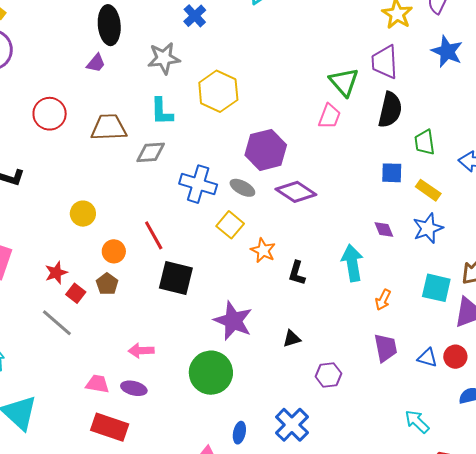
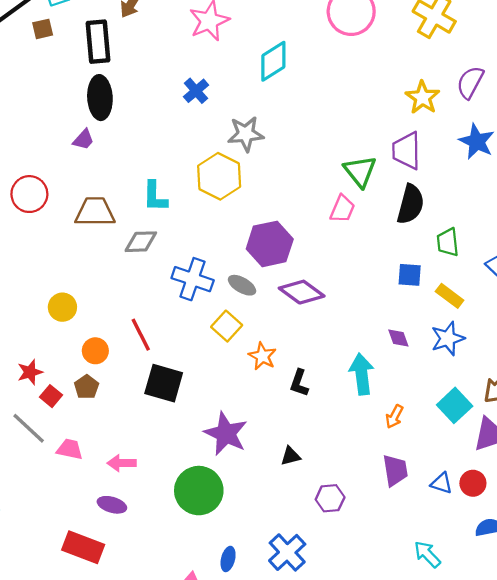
gray star: (164, 58) -> (246, 134), moved
cyan square: (436, 288) -> (455, 405), turned 32
pink trapezoid: (97, 384) -> (70, 449), moved

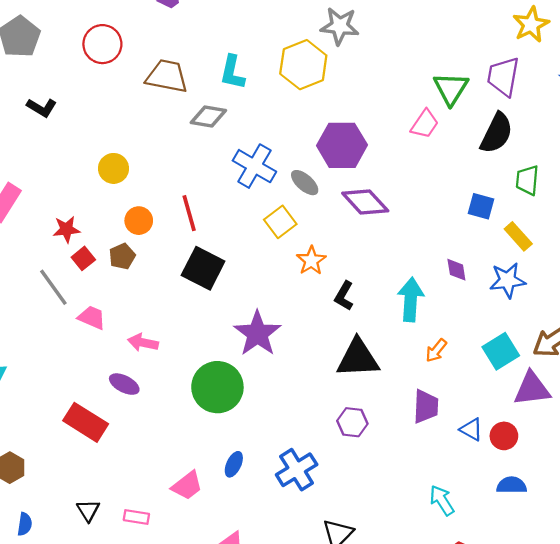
black triangle: (291, 456) -> (358, 358), moved, size x2.0

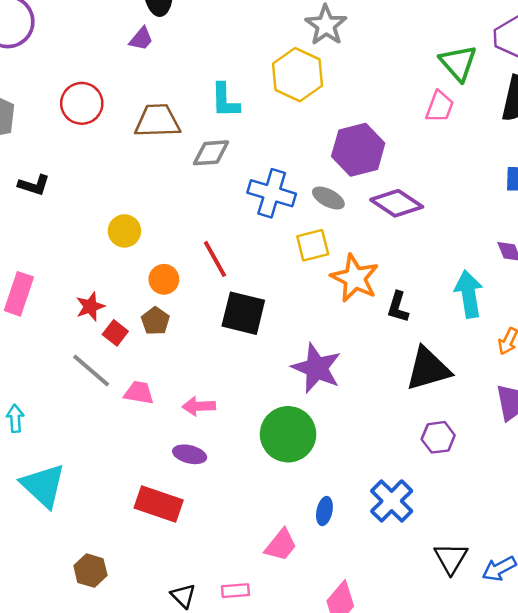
gray star: (340, 26) -> (326, 25), turned -30
yellow square: (280, 222) -> (313, 245), turned 36
orange star: (311, 261) -> (355, 278), size x1.5

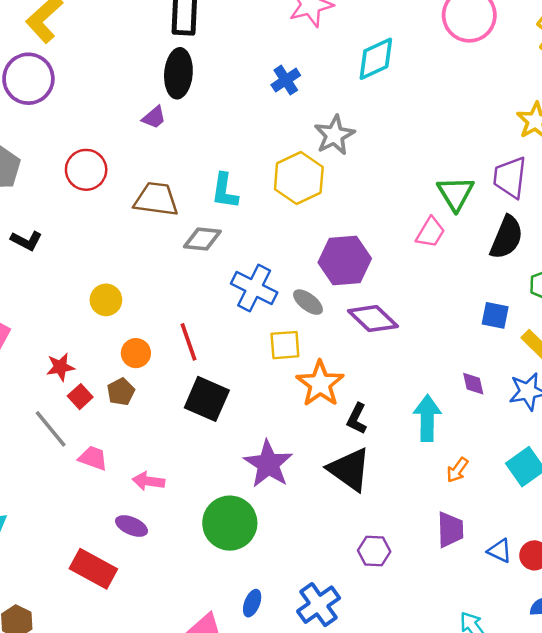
black triangle: (428, 369) -> (349, 469), moved, turned 42

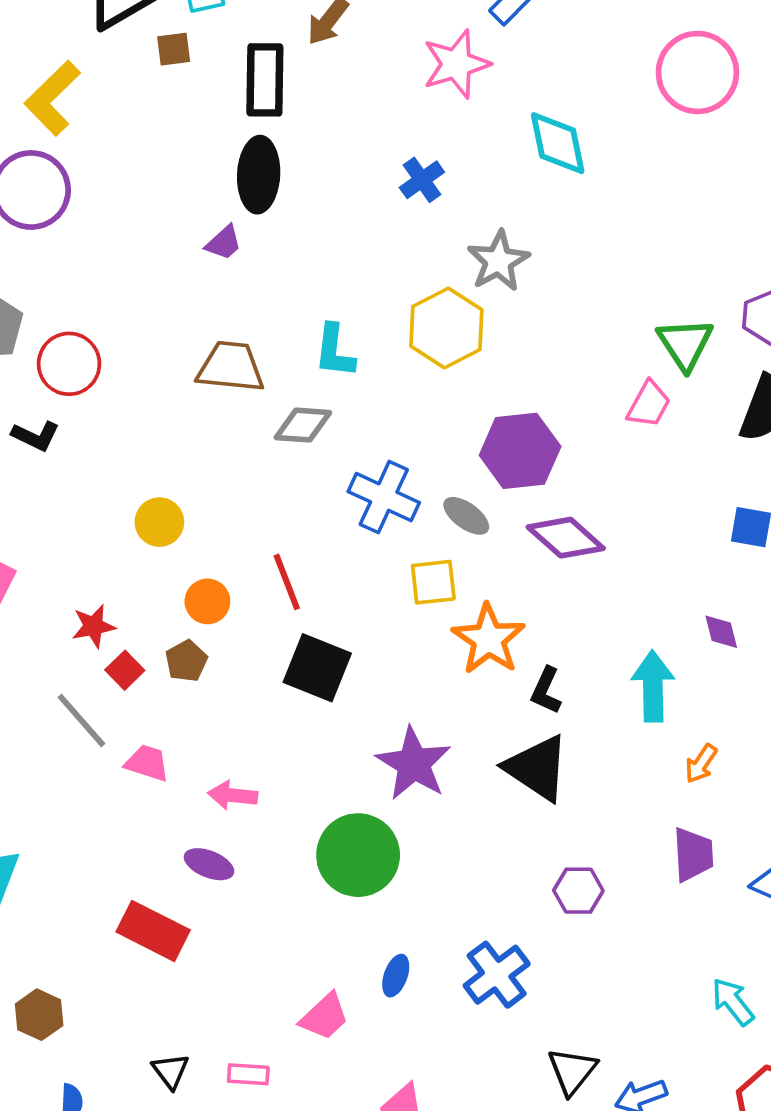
cyan diamond: (376, 59) -> (558, 143), turned -75
red circle: (86, 170) -> (69, 364), moved

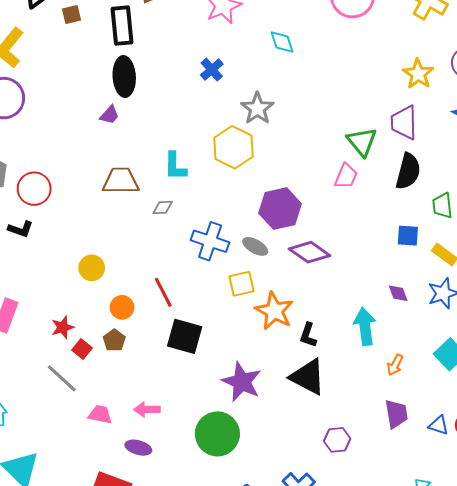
cyan diamond: (558, 143) -> (282, 42), size x0.7
gray diamond: (303, 425) -> (163, 208), size x0.7
pink trapezoid: (147, 763) -> (100, 415), moved

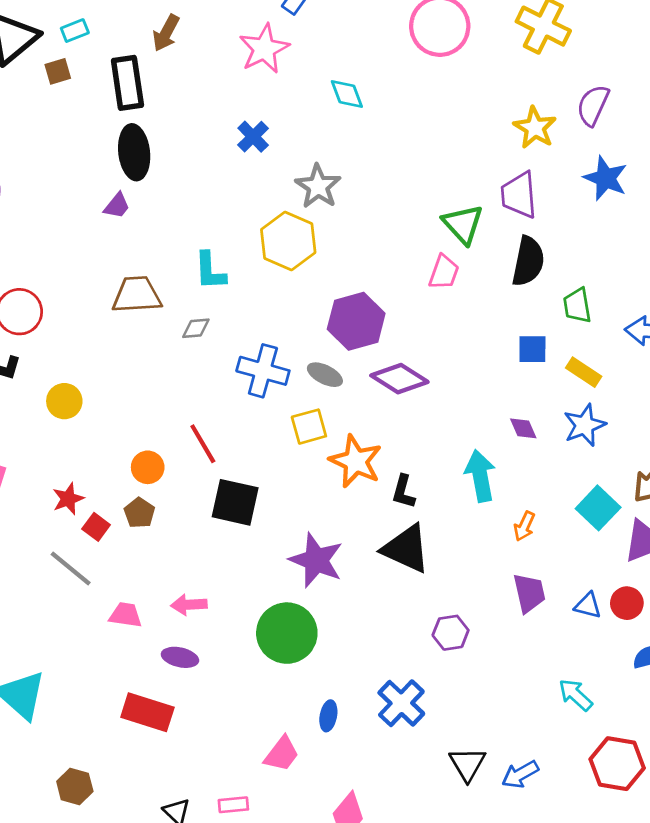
yellow circle: (92, 268) -> (64, 401), moved

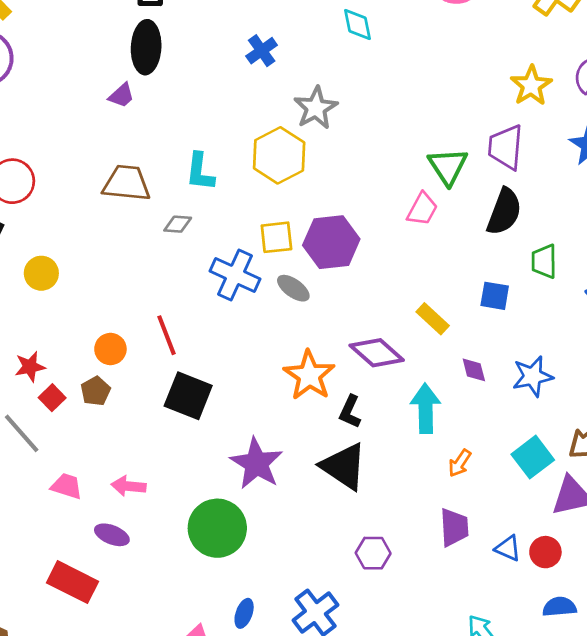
yellow rectangle: (584, 372) -> (433, 319), moved
purple diamond: (399, 379) -> (377, 353), moved
yellow square: (309, 427) -> (276, 237), moved

